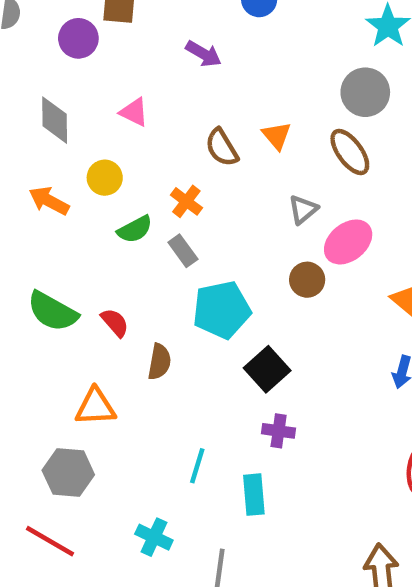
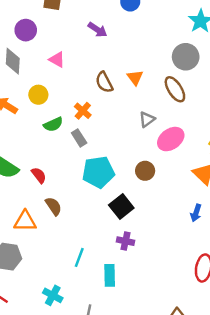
purple circle: (78, 38) -> (26, 30), moved
brown circle: (307, 280) -> (145, 171), moved
brown semicircle: (159, 362) -> (53, 206), moved, turned -48

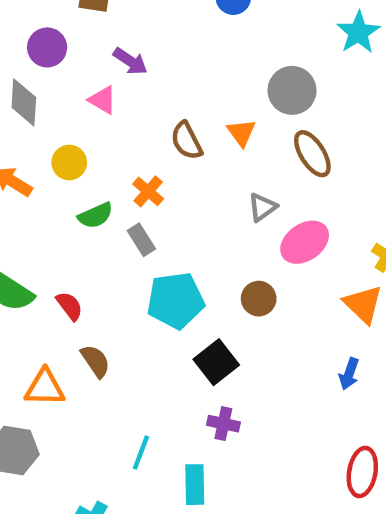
purple arrow: (97, 30) -> (130, 61), moved
gray circle: (186, 57) -> (292, 90), moved

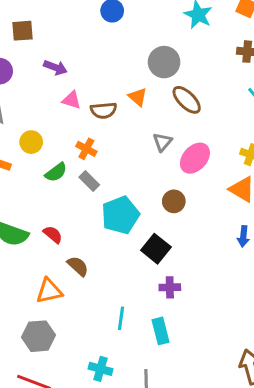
pink triangle: (103, 100) -> (72, 100), moved
brown semicircle: (186, 141) -> (104, 110), turned -55

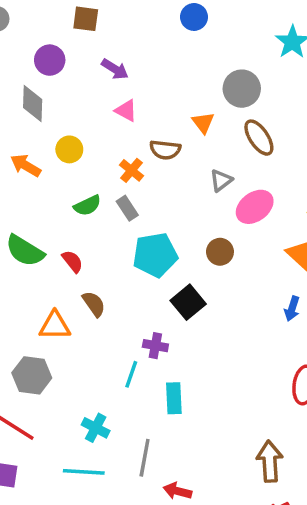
brown semicircle: (104, 110) -> (165, 150), moved
green semicircle: (56, 172) -> (87, 205), moved
purple cross: (170, 287) -> (155, 346), moved

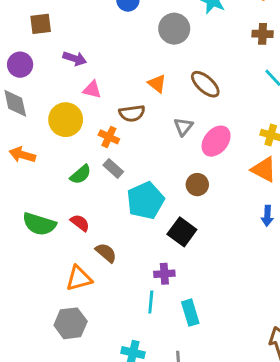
gray circle: (242, 89) -> (174, 29), moved
yellow circle: (69, 149) -> (66, 120), moved, size x1.5

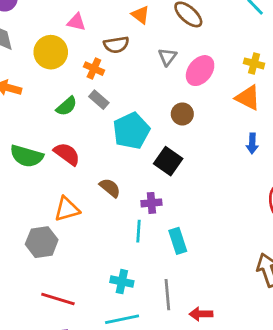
red semicircle: (80, 223) -> (67, 154), size x1.4
brown semicircle: (106, 253) -> (110, 188), moved
gray hexagon: (71, 323) -> (42, 242), moved

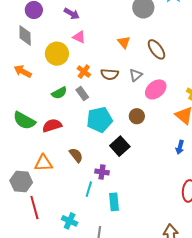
brown semicircle: (116, 45) -> (110, 74), moved
red semicircle: (67, 154) -> (52, 125), turned -66
red line: (58, 299) -> (34, 207), moved, turned 45

